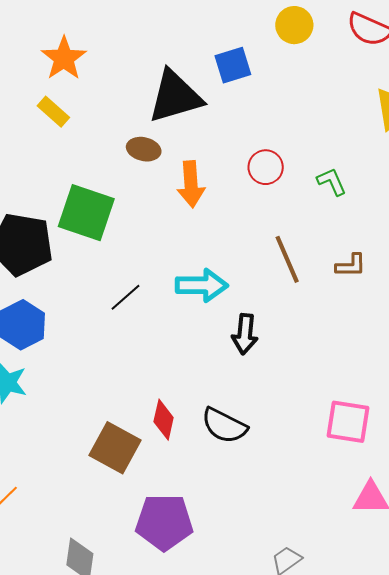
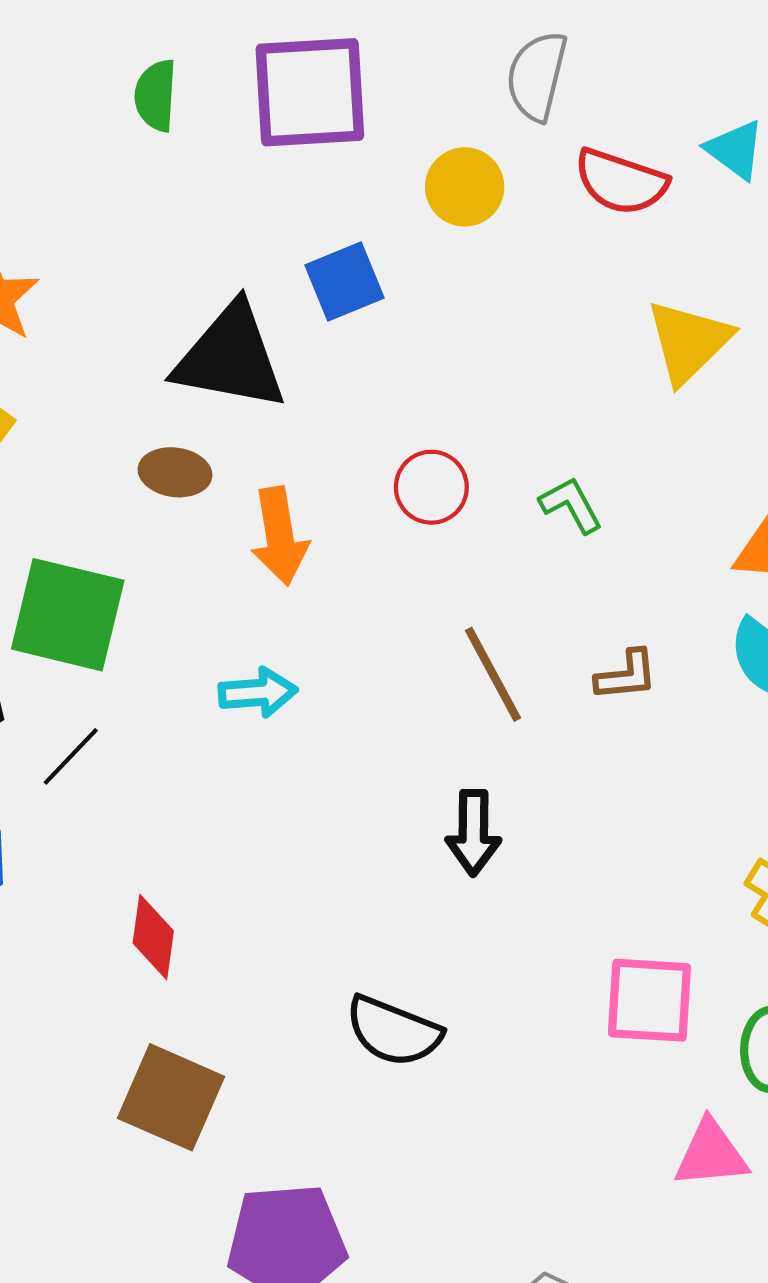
black triangle: (175, 97) -> (230, 357), turned 32
cyan arrow: (202, 285) -> (258, 693), moved, size x0.7
black line: (125, 297) -> (71, 756), moved
black arrow: (245, 334) -> (473, 833), moved
red diamond: (164, 420) -> (153, 937), moved

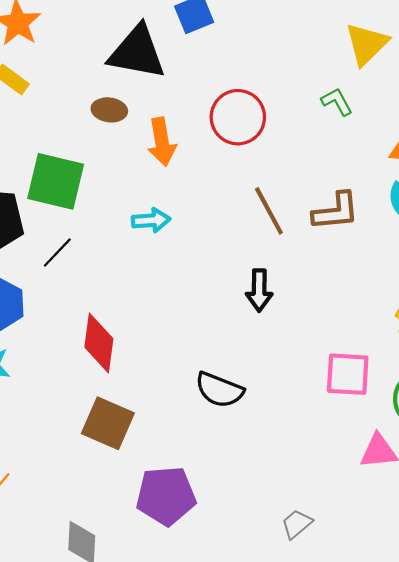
red circle: (431, 487) -> (238, 117), size x1.5
green L-shape: (571, 505) -> (337, 102), moved
brown L-shape: (626, 675) -> (336, 211), size x1.5
red diamond: (153, 937) -> (99, 343), size x1.4

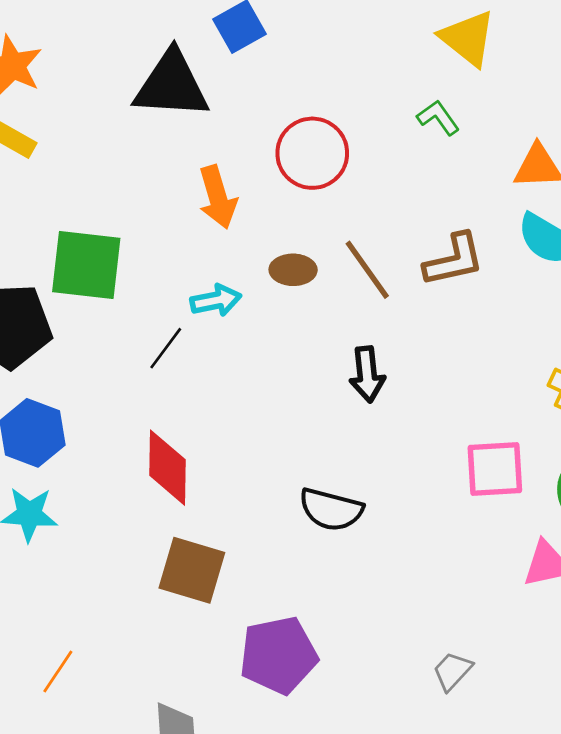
yellow triangle: (367, 44) -> (468, 38), turned -30
brown ellipse: (109, 110) -> (293, 270), moved
black line: (57, 252) -> (166, 348), moved

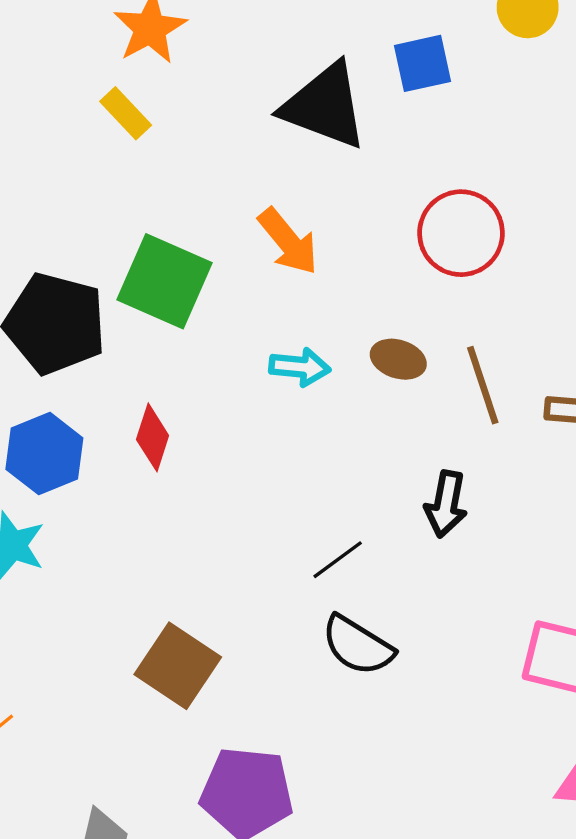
orange arrow: (218, 197) -> (288, 241), moved, turned -40
black line: (166, 348) -> (338, 560), moved
red diamond: (168, 468) -> (153, 437), moved, size x0.7

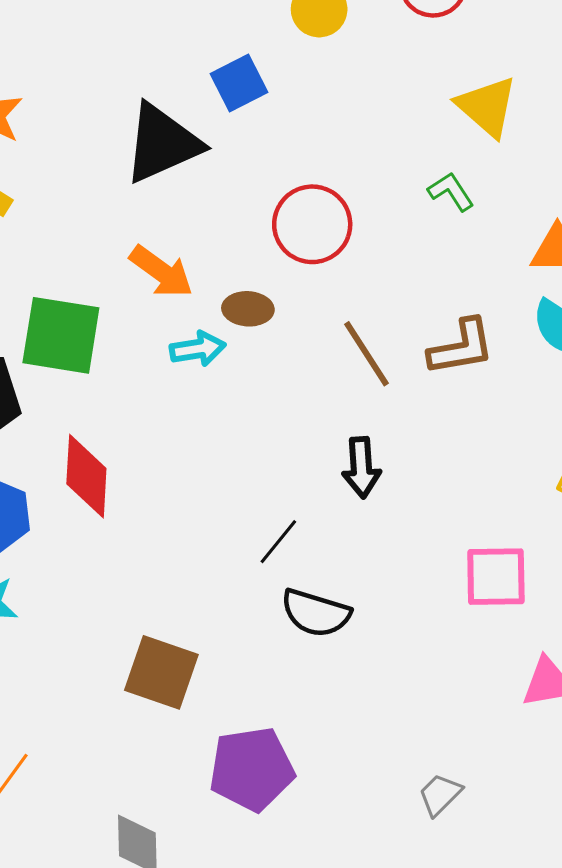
black triangle: (325, 106) -> (162, 143), turned -30
brown ellipse: (398, 359) -> (248, 309), moved
cyan arrow: (300, 367) -> (198, 349), moved
red diamond: (153, 437) -> (86, 476), size x1.4

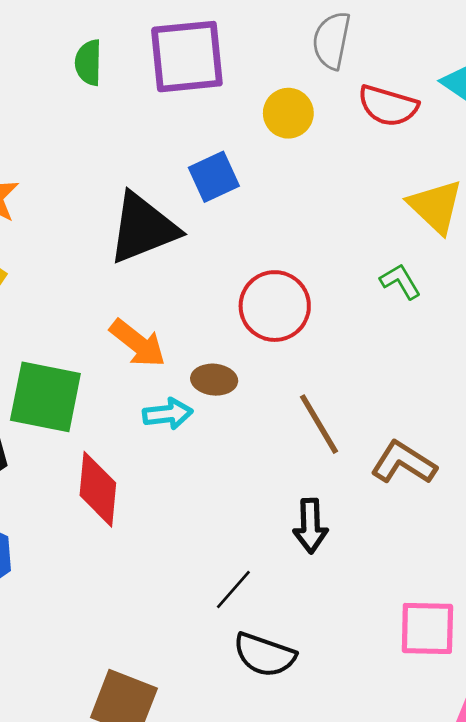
brown L-shape: (461, 347) -> (404, 463), moved, turned -140
red diamond: (86, 476) -> (98, 489), moved

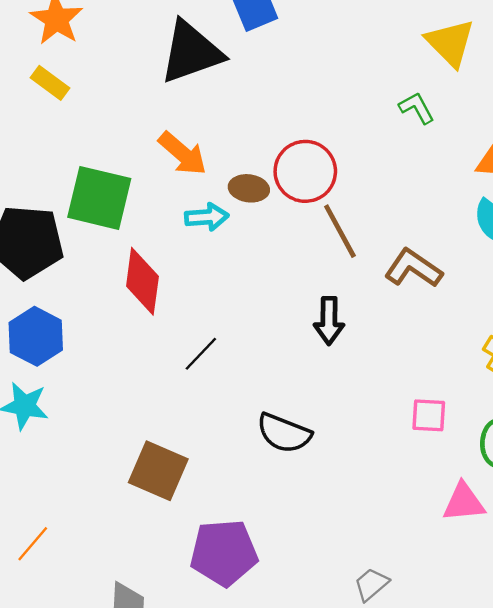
red circle: (275, 306) -> (305, 171), moved
black line: (233, 590) -> (201, 354), moved
pink square: (427, 628) -> (429, 415), size x0.7

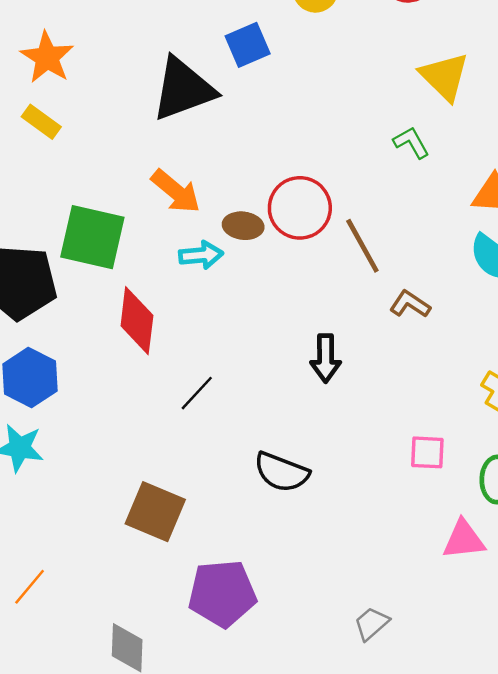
brown line: (340, 231) -> (362, 246), moved
brown L-shape: (413, 268) -> (410, 304), size x0.7

